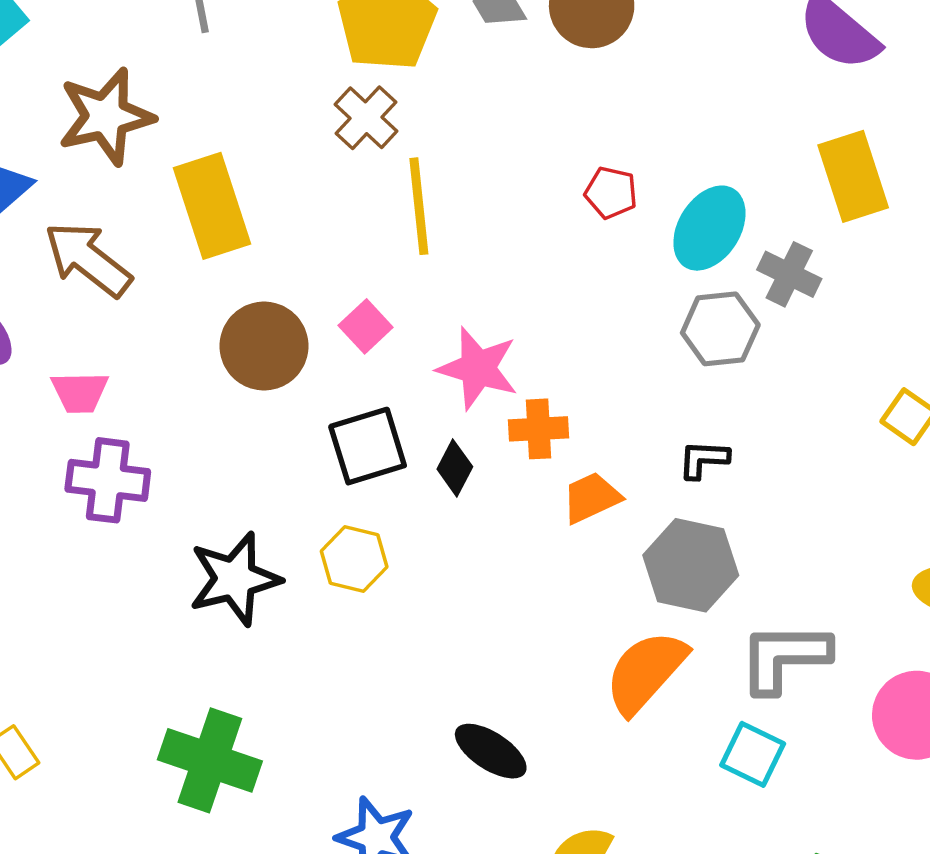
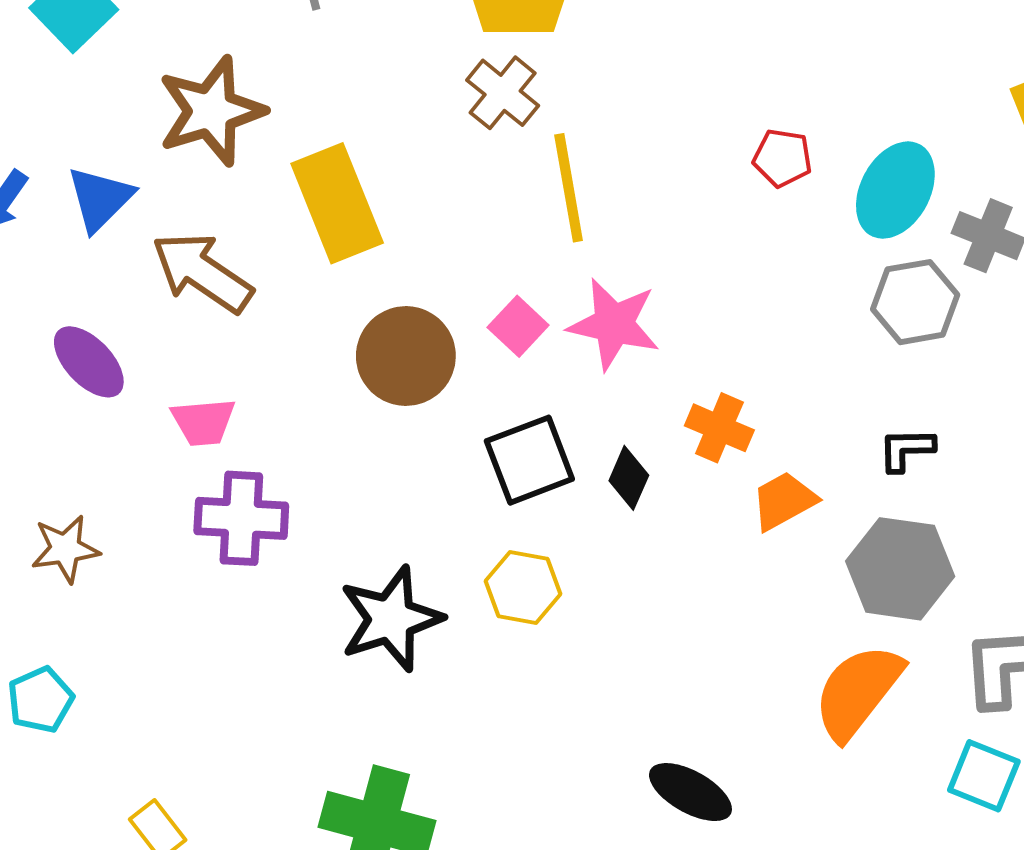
pink star: (478, 368) -> (614, 324), moved
orange cross: (539, 429) -> (719, 428), turned 30

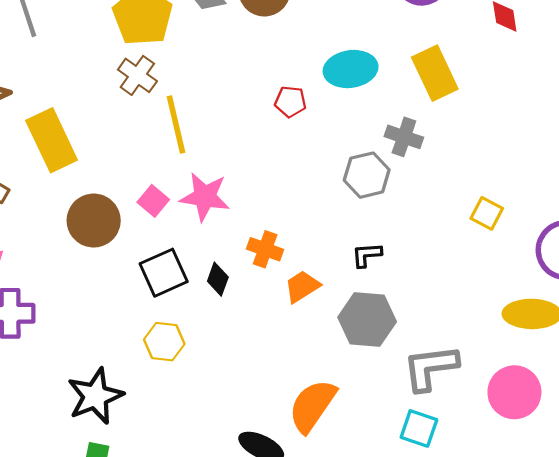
cyan ellipse: (895, 190) -> (351, 69), moved, turned 57
black star: (391, 619) -> (95, 396), moved
orange semicircle: (858, 692) -> (312, 406), moved

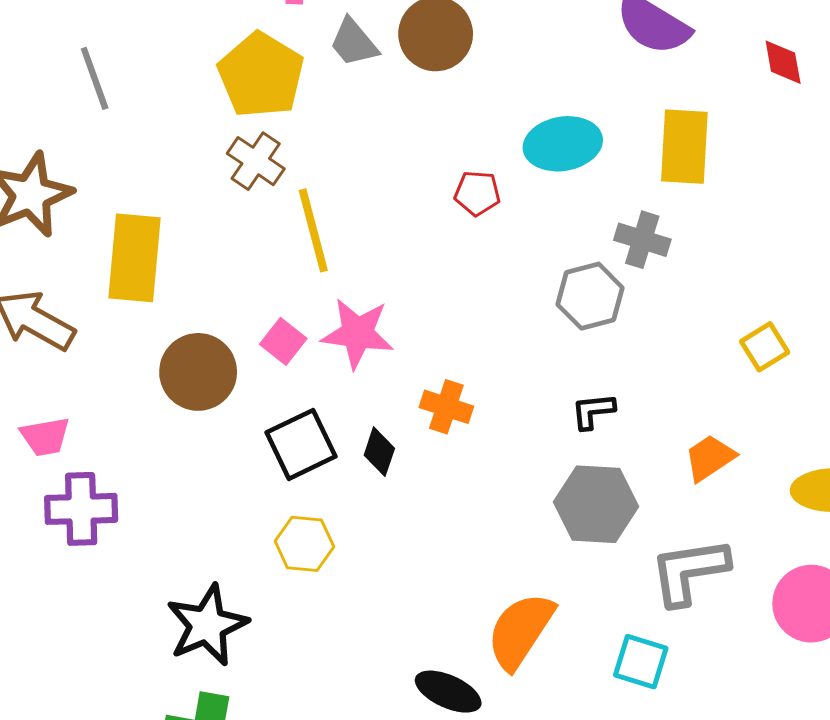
yellow rectangle: (435, 73) -> (684, 147), turned 30
yellow rectangle: (52, 140) -> (134, 258), turned 32
yellow square: (487, 213) -> (765, 347), turned 32
orange trapezoid: (302, 287) -> (710, 458), moved
cyan square: (419, 428) -> (641, 662), moved

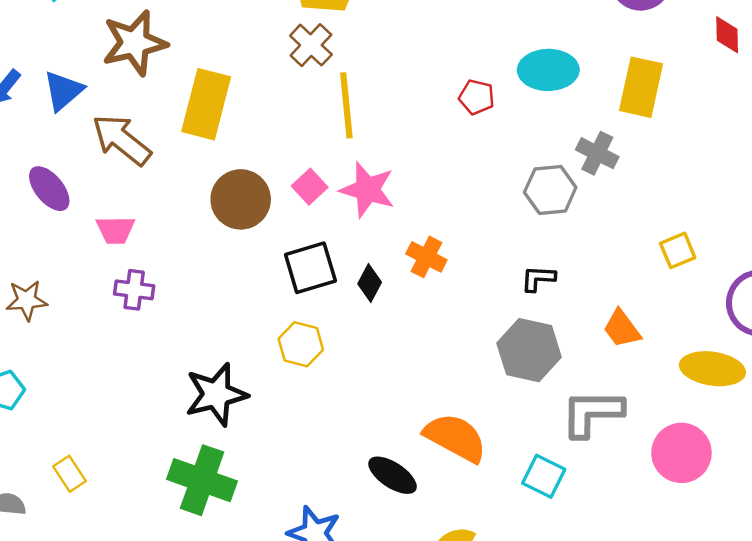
orange trapezoid: (710, 458) -> (622, 329), turned -102
purple cross: (81, 509) -> (134, 290), size x0.7
orange semicircle: (520, 631) -> (455, 438), turned 76

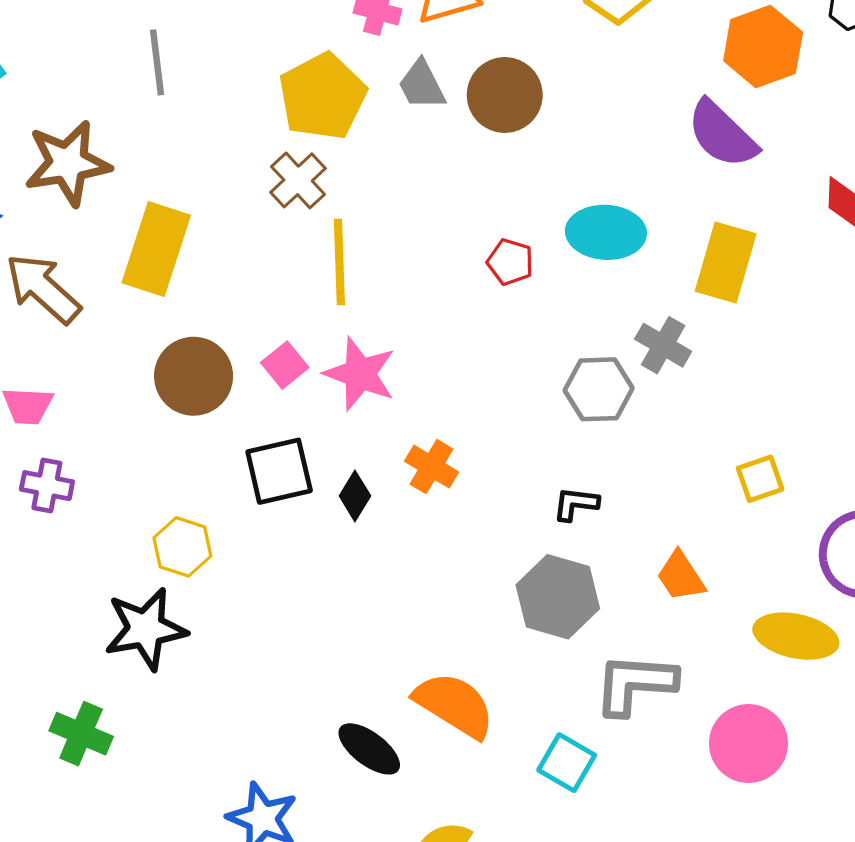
yellow hexagon: (301, 344) -> (182, 547), moved
green cross: (202, 480) -> (81, 734), moved, size x0.7

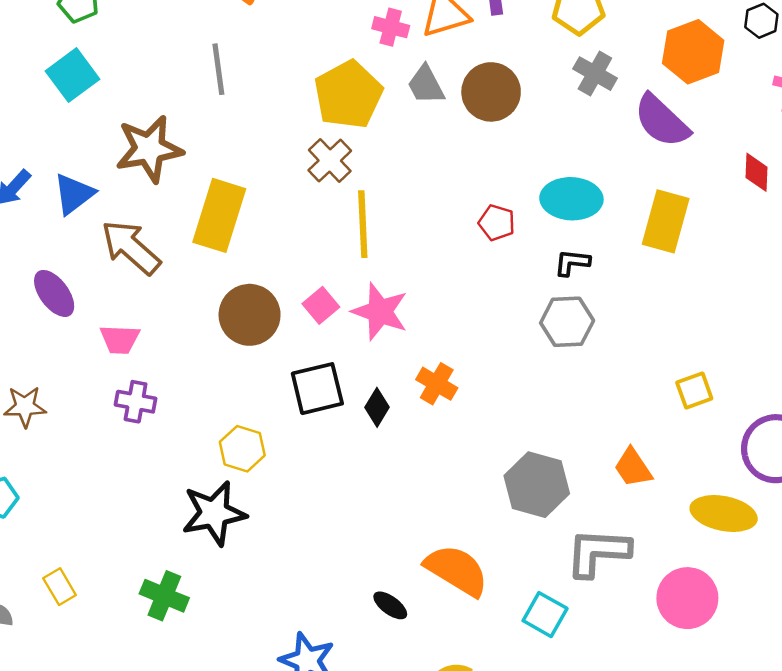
gray cross: (663, 345) -> (595, 74), moved
black L-shape: (576, 504) -> (572, 263), moved
black ellipse: (369, 749) -> (390, 605), size x0.7

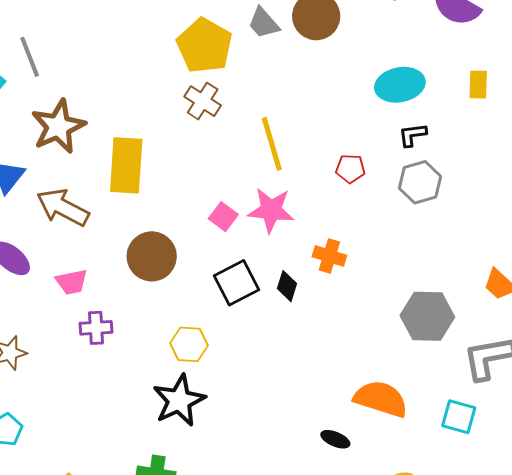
gray line: (218, 69) -> (30, 57), moved
yellow rectangle: (666, 221) -> (478, 85), size x0.6
red pentagon: (497, 223) -> (350, 169), moved
yellow line: (363, 224) -> (272, 144), moved
brown circle: (250, 315) -> (152, 256), moved

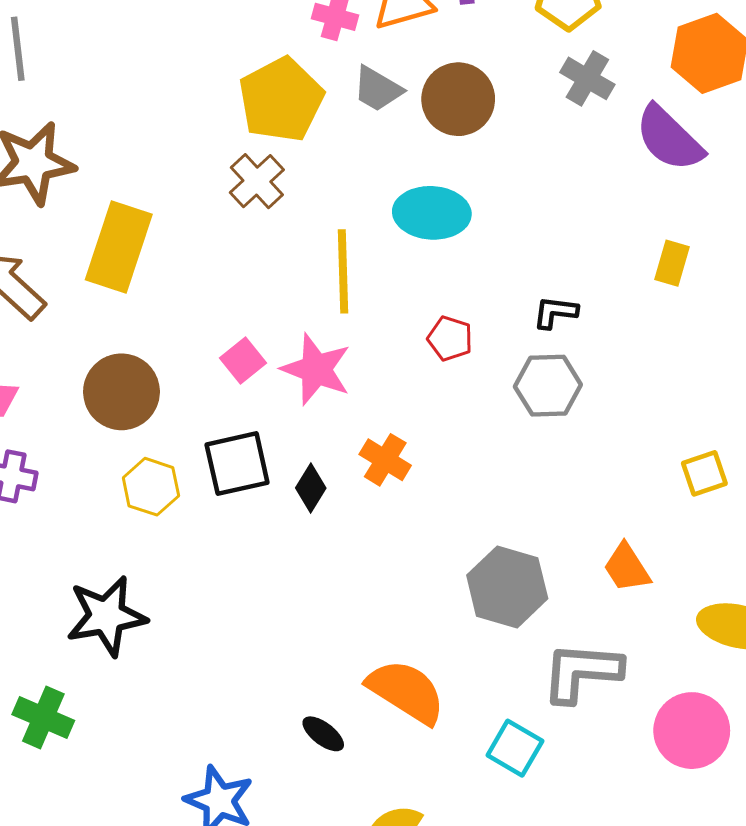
gray trapezoid: (264, 23) -> (378, 89), turned -33
cyan ellipse: (400, 85) -> (432, 213), moved
yellow hexagon: (189, 344) -> (151, 487), moved

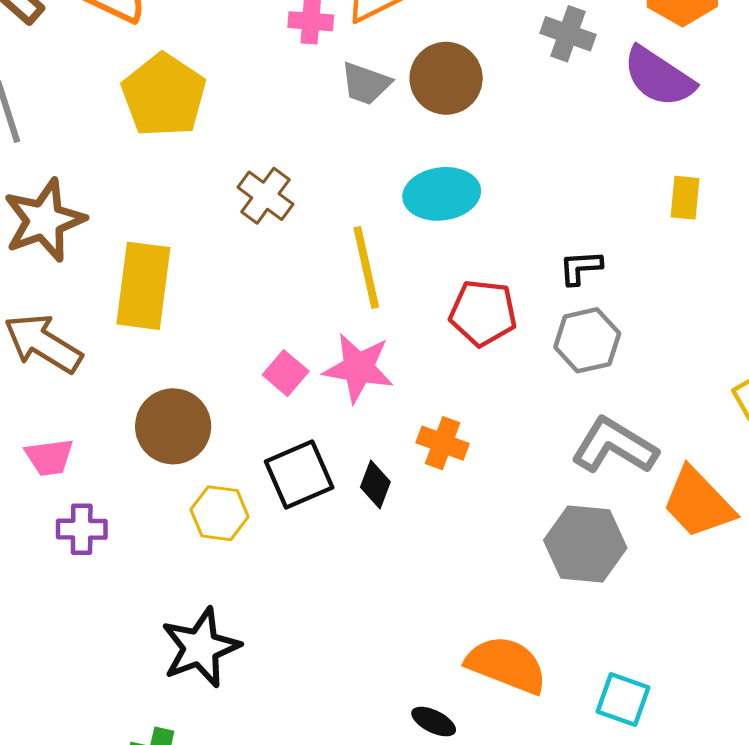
yellow pentagon: (281, 100) -> (164, 95), moved
red pentagon: (450, 339) -> (483, 313), size x1.5
orange trapezoid: (627, 568) -> (698, 503), size x1.5
gray L-shape: (582, 672) -> (614, 446), moved, turned 38

